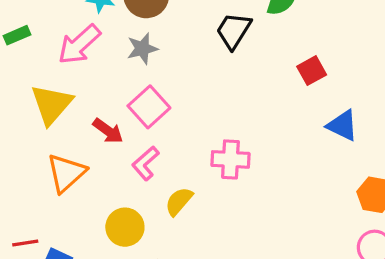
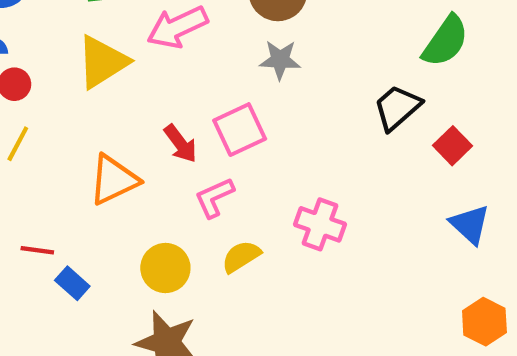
black trapezoid: (234, 31) -> (397, 108), moved
gray star: (142, 49) -> (280, 60), moved
red square: (312, 71) -> (453, 146), turned -32
yellow triangle: (52, 104) -> (102, 62), moved

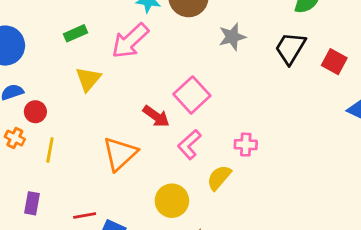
gray star: (280, 60) -> (232, 37), moved
yellow triangle: (102, 62) -> (88, 79), size x0.7
pink cross: (320, 224) -> (246, 145), moved, size x0.7

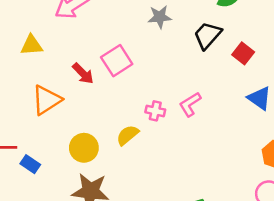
yellow triangle: (88, 79) -> (32, 45), moved, turned 35
pink L-shape: (189, 145) -> (190, 104), moved

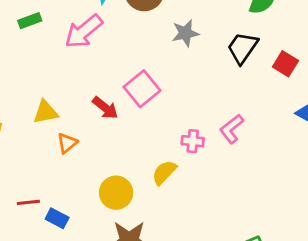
yellow triangle: (32, 45) -> (46, 112), moved
orange triangle: (47, 100) -> (67, 143), size x0.6

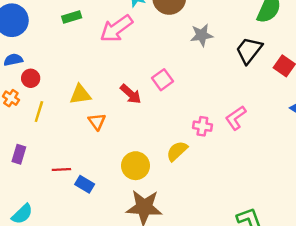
pink square: (142, 89) -> (162, 80), size x0.7
orange triangle: (67, 143) -> (97, 122), turned -30

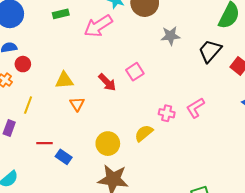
yellow line: (39, 112) -> (28, 105), moved

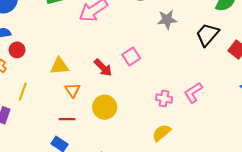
yellow semicircle: (144, 133) -> (161, 133), moved
red line: (45, 143) -> (67, 119), moved
yellow circle: (108, 144) -> (105, 107), moved

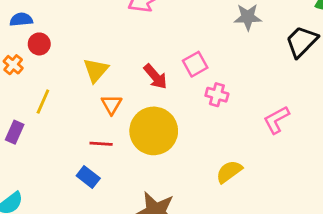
yellow triangle: (59, 66) -> (96, 70), turned -48
pink cross: (164, 98) -> (217, 95), moved
yellow circle: (105, 107) -> (154, 131), size x1.4

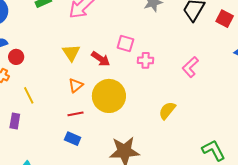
pink square: (195, 64) -> (125, 44), turned -30
yellow triangle: (96, 70) -> (71, 53), moved
yellow line: (43, 102) -> (29, 95), turned -36
orange triangle: (112, 104) -> (76, 85), turned 35

